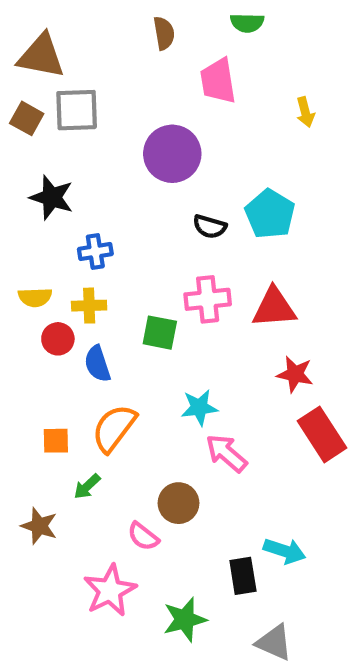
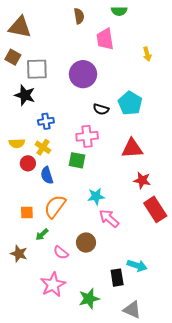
gray square: (77, 110) -> (37, 69), moved
pink cross: (208, 299) -> (87, 136), moved
yellow cross: (89, 306) -> (43, 147), turned 35
pink semicircle: (143, 536) -> (61, 253), moved

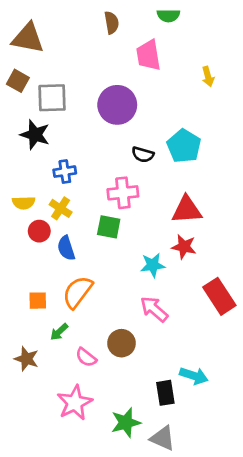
red star: (142, 180) -> (184, 247), moved
cyan star: (96, 196) -> (153, 265), moved
gray triangle: (132, 310) -> (163, 438), moved

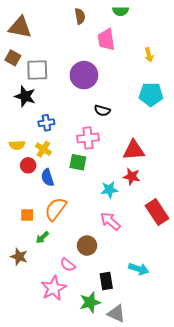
cyan pentagon: (184, 146) -> (151, 94), moved, turned -30
pink semicircle: (86, 357) -> (68, 265), moved
black rectangle: (165, 393) -> (106, 281), moved

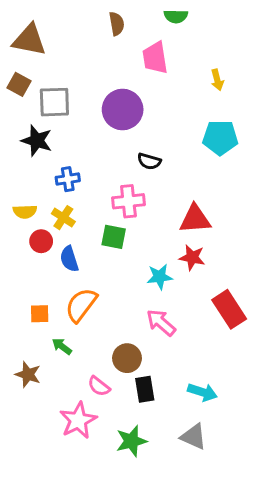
green arrow: (42, 237) -> (62, 346), turned 80
black rectangle: (106, 281) -> (145, 389), moved
gray triangle: (116, 314) -> (194, 437), moved

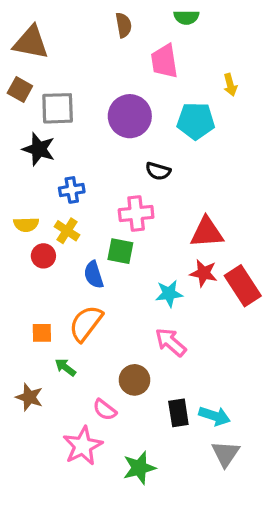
cyan pentagon: (220, 138) -> (196, 121), moved
blue semicircle: (69, 259) -> (94, 275), moved
red rectangle: (229, 309) -> (243, 286), moved
black rectangle: (145, 389) -> (178, 413), moved
gray triangle: (194, 437) -> (226, 454), moved, turned 40

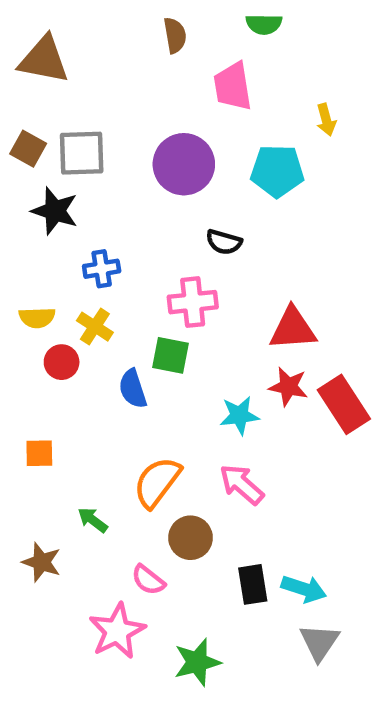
brown square: (20, 89) -> (28, 149), moved
orange semicircle: (86, 323) -> (157, 482), moved
orange square: (42, 333) -> (39, 453), moved

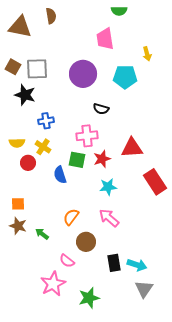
brown semicircle: (175, 35) -> (51, 16), moved
red star: (288, 387) -> (102, 159), moved, turned -30
orange semicircle: (157, 482) -> (71, 217), size x0.7
brown star: (42, 562) -> (18, 226), moved

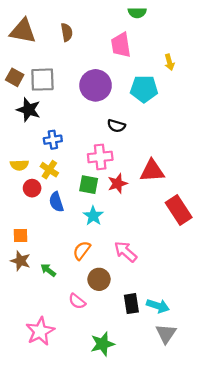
brown semicircle: (51, 16) -> (67, 32), moved
blue semicircle: (60, 175) -> (56, 202), moved
cyan star: (108, 187) -> (93, 216), moved, turned -30
pink star: (53, 284) -> (40, 331), moved

